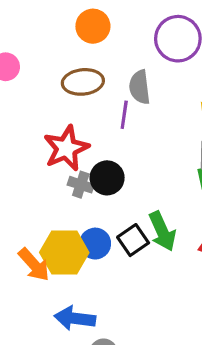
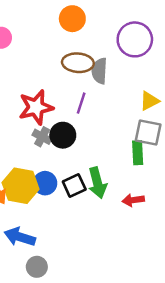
brown ellipse: (83, 82) -> (78, 63), moved
purple line: (124, 115) -> (81, 103), moved

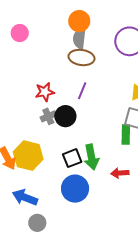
gray semicircle: (99, 71) -> (79, 38), moved
red star: (36, 107) -> (45, 92), size x0.7
gray cross: (42, 137) -> (48, 116), turned 35
blue circle: (45, 183) -> (75, 189), moved, size x1.4

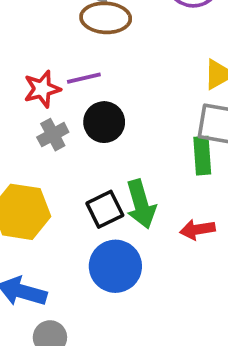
purple line: (82, 91) -> (84, 78), moved, turned 60
black circle: (65, 116) -> (104, 122), moved

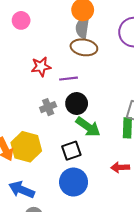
red star: (42, 89) -> (41, 67), moved
green arrow: (141, 204) -> (88, 127), moved, turned -45

